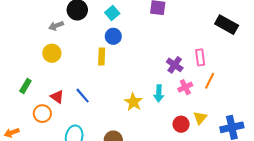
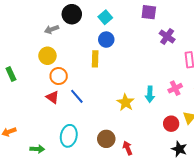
purple cross: (175, 65) -> (167, 36), moved
green rectangle: (25, 86) -> (11, 74), moved, turned -56
orange circle: (42, 114) -> (59, 76), moved

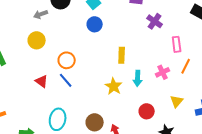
yellow rectangle: (95, 59) -> (122, 55), moved
orange circle: (59, 76) -> (67, 60), moved
red circle: (171, 124) -> (147, 111), moved

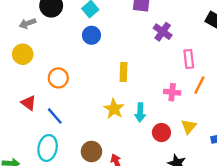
pink cross: (163, 72) -> (172, 92), turned 32
cyan arrow: (138, 78) -> (140, 112), moved
blue line: (66, 80) -> (55, 116), moved
red circle: (147, 111) -> (161, 133), moved

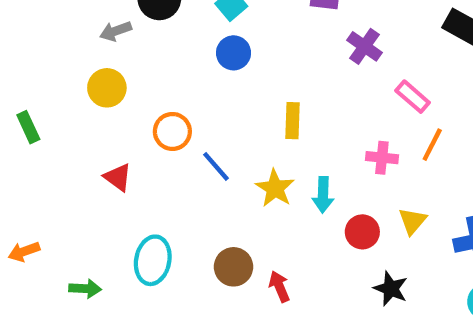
pink rectangle: (189, 59) -> (413, 97), turned -42
blue line: (55, 116) -> (216, 166), moved

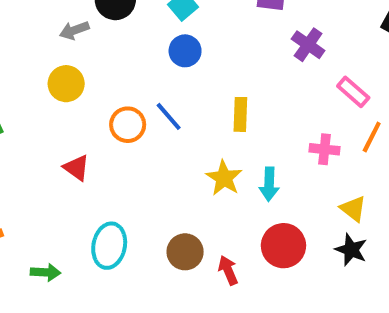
blue line: (216, 166) -> (169, 116), moved
yellow triangle: (413, 221) -> (353, 209), turned -32
red circle: (362, 232) -> (283, 246), moved, size x1.4
black star: (391, 289) -> (351, 250), moved

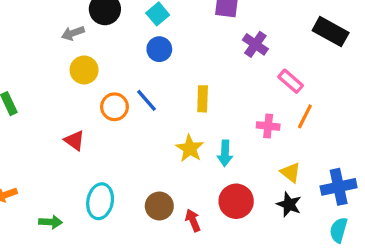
yellow circle: (66, 84) -> (84, 70), moved

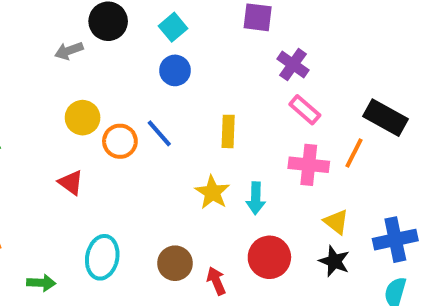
black rectangle: (331, 32) -> (385, 118), moved
yellow circle: (84, 70) -> (83, 118), moved
pink rectangle: (291, 81) -> (305, 110), moved
pink cross: (268, 126) -> (309, 165), size x1.4

